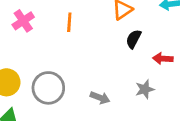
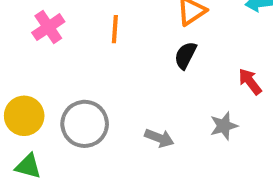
black semicircle: (134, 39) -> (185, 55), moved
red arrow: (163, 59) -> (250, 82), turned 48

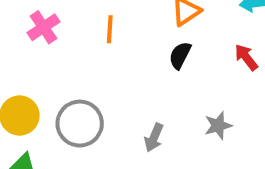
red arrow: (250, 82) -> (246, 57), moved
gray arrow: (159, 138) -> (154, 138), turned 92

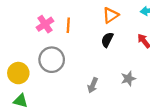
pink cross: (44, 27) -> (45, 24), moved
gray circle: (80, 124) -> (52, 60), moved

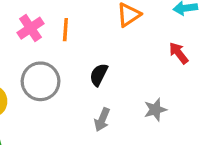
black semicircle: (107, 40) -> (99, 75), moved

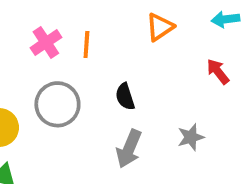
black semicircle: (99, 75) -> (125, 97), turned -45
gray arrow: (102, 120) -> (129, 149), size x1.4

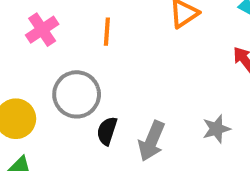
pink cross: (46, 43) -> (42, 30), moved
black semicircle: (125, 97) -> (107, 131), moved, turned 36

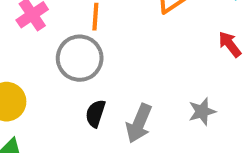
gray circle: (77, 94) -> (80, 58), moved

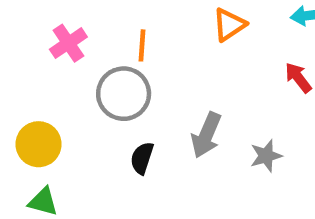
gray arrow: (139, 123) -> (206, 135), moved

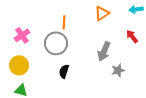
pink cross: (68, 43) -> (22, 35), moved
gray arrow: (206, 135) -> (104, 51), moved

